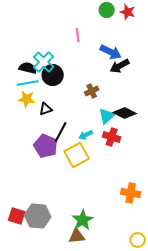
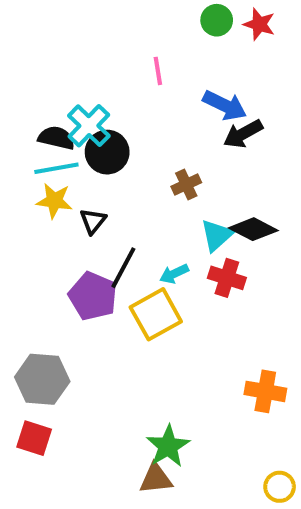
black triangle: (46, 109) -> (93, 221), turned -32
gray hexagon: (38, 216) -> (42, 379), moved

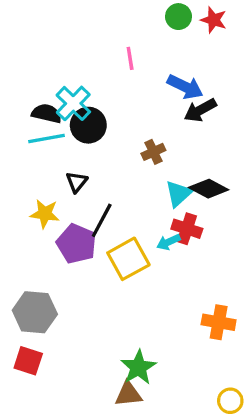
yellow star: (54, 201) -> (45, 214), moved
cyan arrow: (174, 274) -> (168, 242), moved

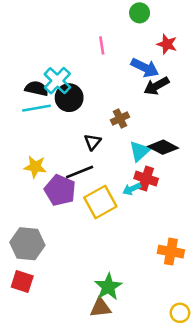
red star: (214, 20) -> (167, 44), moved
black triangle: (77, 182) -> (93, 142), moved
black line: (102, 220) -> (80, 172), turned 40

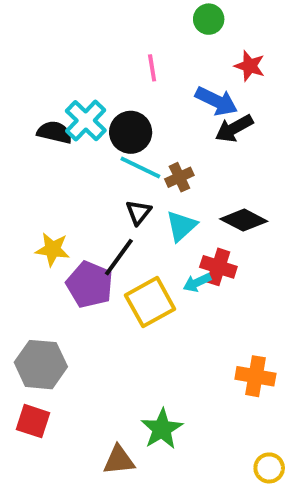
black circle: (69, 98) -> (131, 132), moved
cyan line: (37, 108) -> (140, 167), moved, turned 36
cyan triangle: (140, 151) -> (181, 226), moved
black line: (80, 172) -> (119, 257), turned -32
brown triangle: (100, 308) -> (119, 460), moved

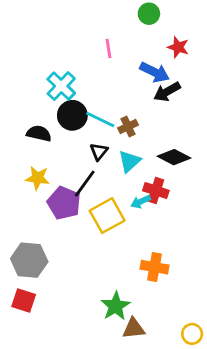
black semicircle: (54, 132) -> (39, 133), moved
black circle: (131, 132) -> (72, 115), moved
orange cross: (255, 376) -> (154, 267), moved
brown triangle: (119, 460) -> (134, 328), moved

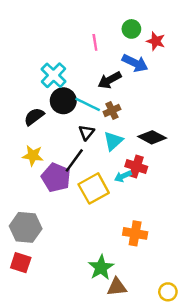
green circle: (149, 14) -> (131, 29), moved
black arrow: (167, 92) -> (110, 80), moved
black semicircle: (39, 133) -> (34, 117), turned -50

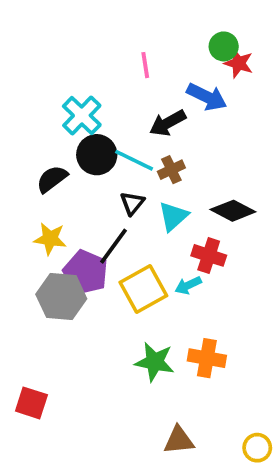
green circle: (131, 29) -> (224, 46), moved
cyan arrow: (123, 176) -> (188, 285), moved
gray hexagon: (26, 227) -> (61, 297), moved
green star: (101, 268) -> (155, 362), moved, turned -30

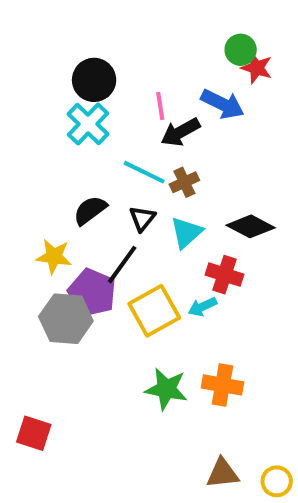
pink line: (145, 65) -> (160, 106), moved
black circle: (97, 155) -> (94, 80), moved
black semicircle: (52, 179) -> (90, 210), moved
brown triangle: (179, 440) -> (223, 473), moved

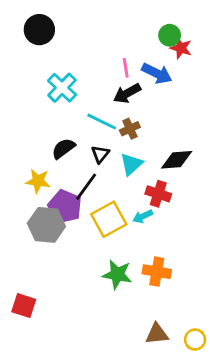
black circle: (94, 80) -> (39, 30), moved
pink line: (160, 106) -> (126, 68), moved
black diamond: (251, 226) -> (177, 160), turned -32

